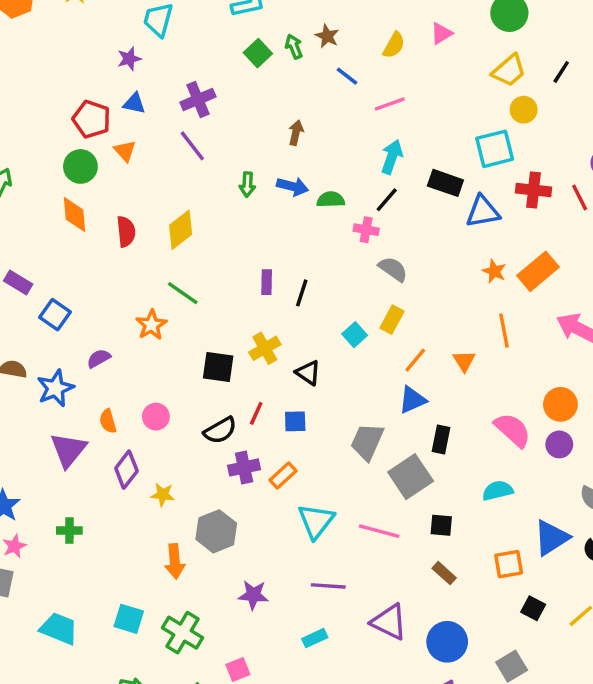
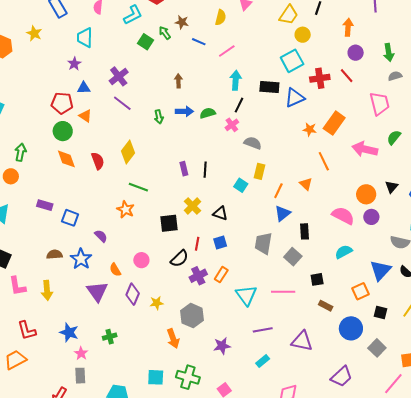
pink cross: (366, 230) -> (232, 125), turned -32
purple semicircle: (99, 358) -> (101, 236), turned 88
gray square: (411, 477) -> (293, 257), size x0.7
blue circle: (447, 642) -> (351, 328), moved

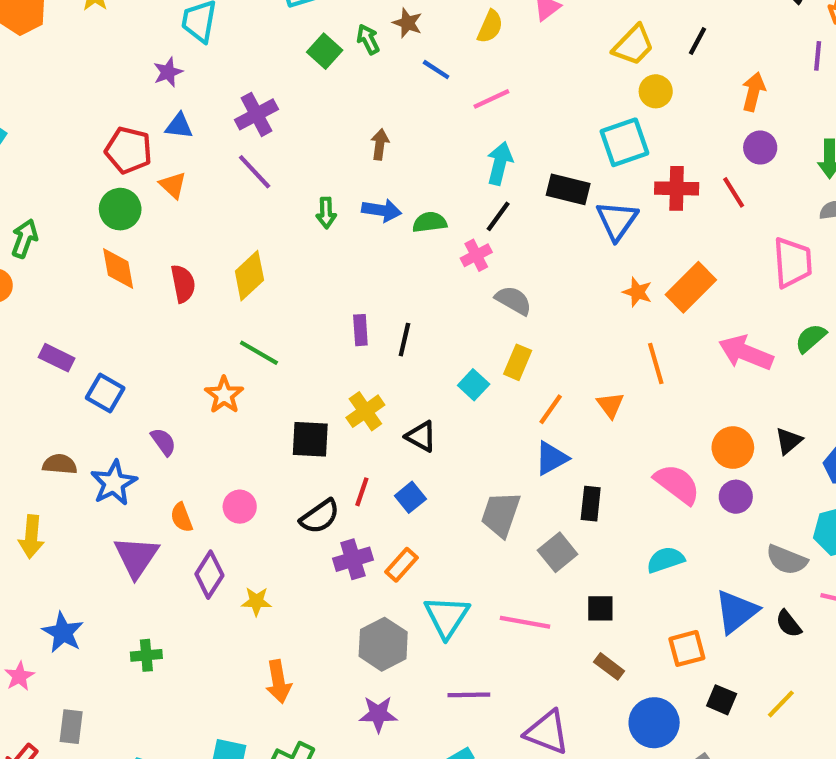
blue triangle: (295, 98) -> (617, 220), turned -40
blue square: (220, 243) -> (410, 497), turned -32
gray hexagon: (192, 316) -> (383, 644), moved
pink star: (81, 353) -> (19, 676), moved

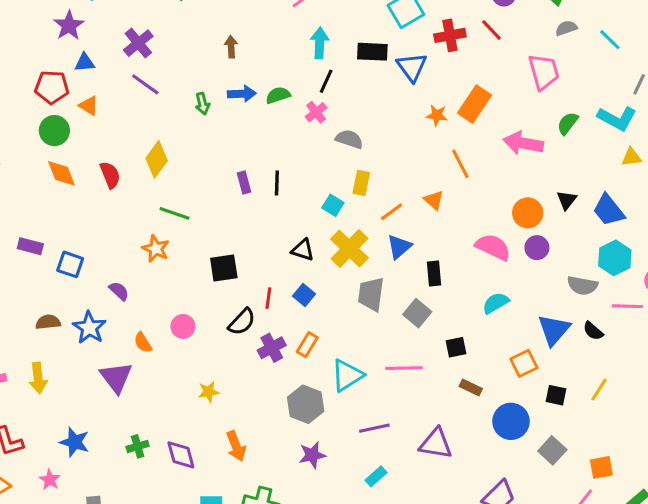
purple star: (168, 72) -> (69, 26), size x1.4
orange line: (551, 409) -> (392, 212), turned 30
yellow cross: (365, 411) -> (349, 249), moved, size x1.4
purple diamond: (209, 575) -> (181, 455), moved, turned -36
cyan triangle: (447, 617) -> (347, 375), turned 36

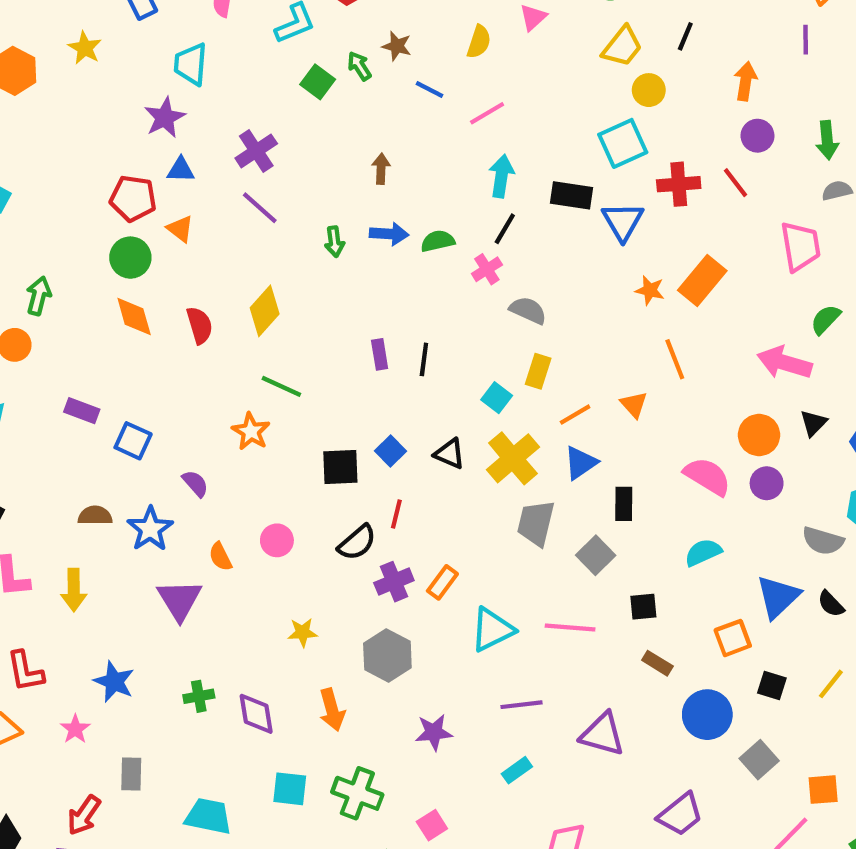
pink arrow: (523, 143) -> (785, 363), moved
blue square: (304, 295) -> (391, 451), moved
gray hexagon: (306, 404) -> (387, 656), moved

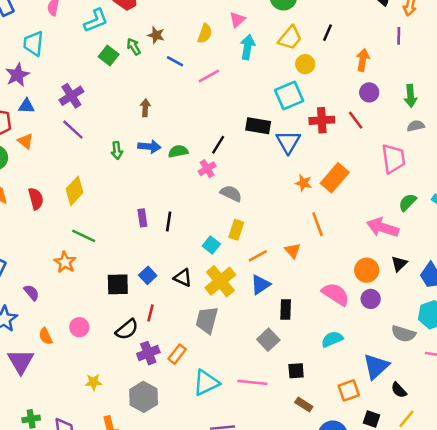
cyan arrow: (501, 176) -> (247, 47), moved
gray trapezoid: (536, 523) -> (207, 320), moved
black semicircle: (831, 604) -> (399, 390), moved

